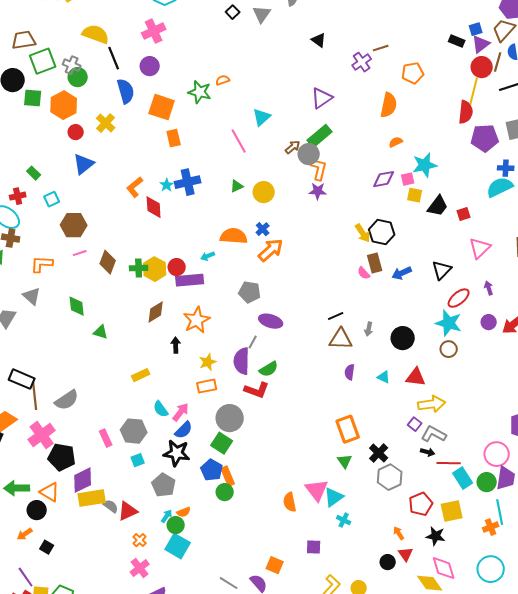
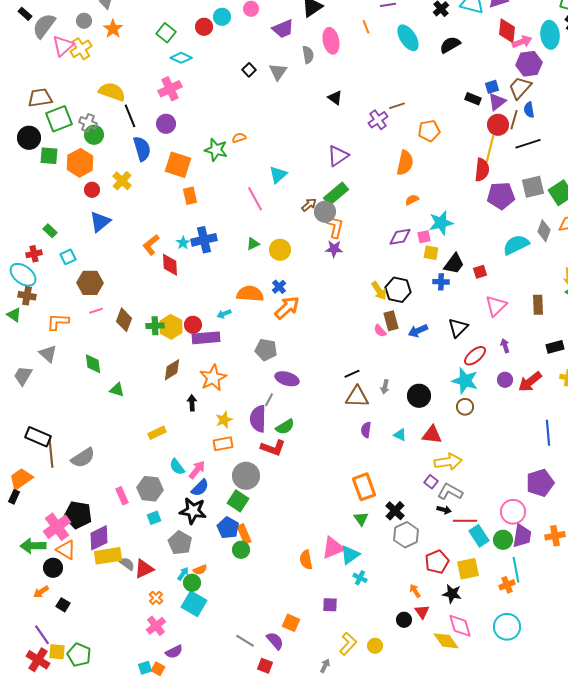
blue cross: (506, 168) -> (441, 282), moved
pink cross: (42, 435) -> (57, 527), moved
pink triangle: (317, 490) -> (333, 548), turned 45

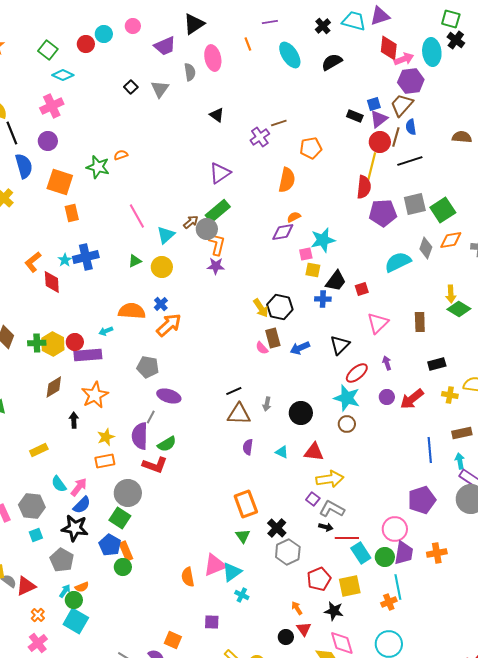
cyan triangle: (278, 175) -> (166, 235), moved
purple diamond: (400, 237) -> (283, 232), moved

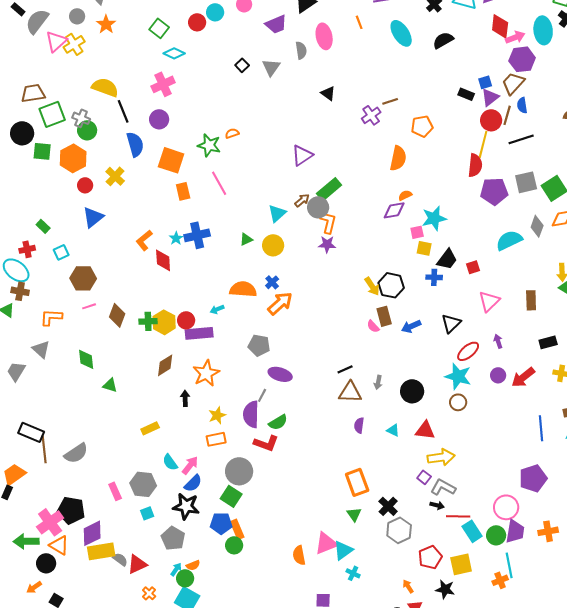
purple triangle: (220, 173) -> (302, 155), moved
pink line: (137, 216) -> (219, 183), moved
blue pentagon: (110, 545) -> (221, 523), turned -30

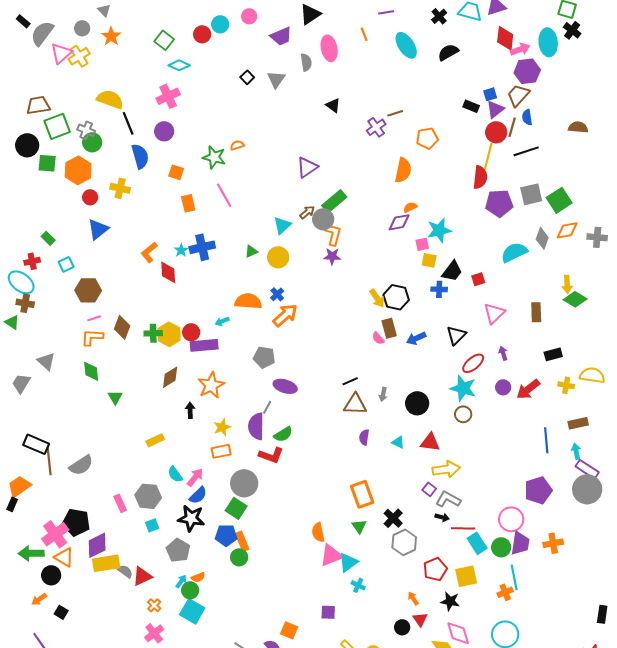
orange square: (171, 160) -> (176, 172), size x0.6
yellow cross: (115, 176) -> (120, 188), turned -30
orange L-shape: (51, 317) -> (92, 337), moved
green triangle: (110, 385) -> (115, 397), turned 42
orange semicircle: (299, 555) -> (318, 532), moved

